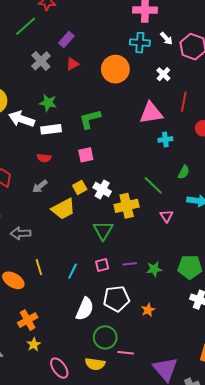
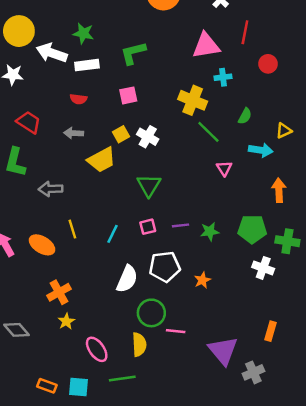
gray arrow: (40, 186) -> (74, 133), turned 42
yellow cross: (127, 206) -> (193, 100), moved, turned 35
yellow semicircle: (95, 364) -> (139, 344), turned -102

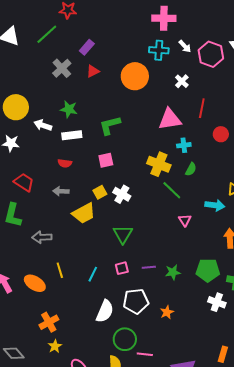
white arrow: (52, 53) -> (43, 125), size x0.7
green semicircle: (245, 116) -> (191, 169), moved

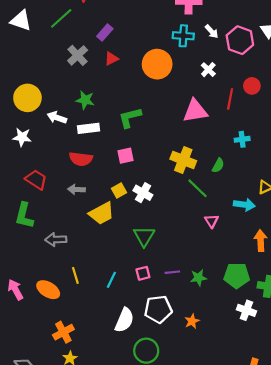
red circle: (221, 134) -> (252, 86), moved
cyan cross: (184, 145) -> (242, 139), moved
red semicircle: (65, 163) -> (81, 159), size x1.5

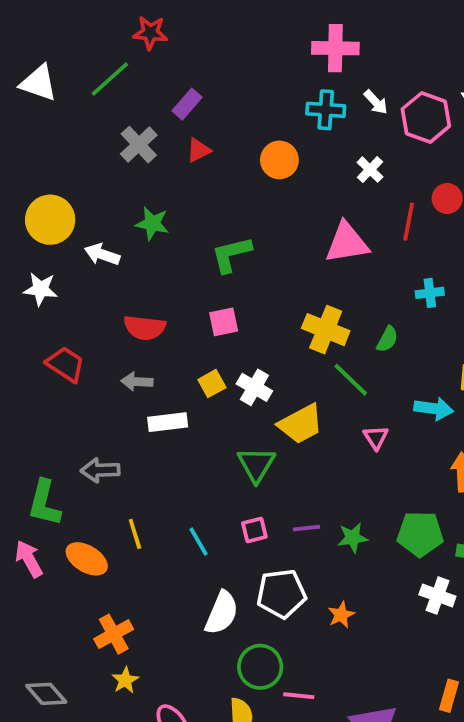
orange circle: (157, 64) -> (279, 160), size x0.7
white rectangle: (88, 128) -> (168, 422), moved
yellow trapezoid: (102, 213) -> (301, 424), moved
green L-shape: (24, 216) -> (44, 503), moved
cyan line: (111, 280) -> (199, 542), turned -56

